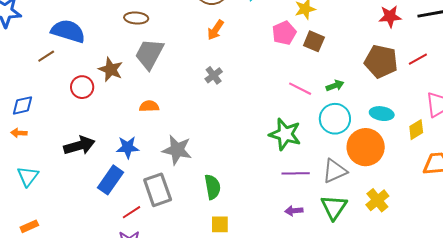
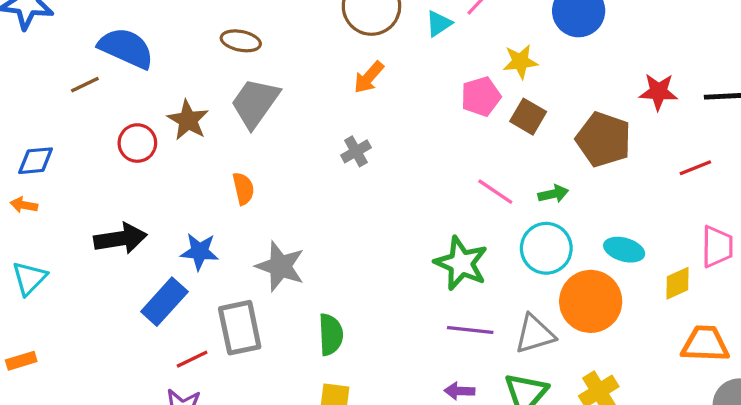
brown pentagon: (381, 61) -> (604, 139), moved
orange semicircle: (149, 106) -> (243, 189), turned 72

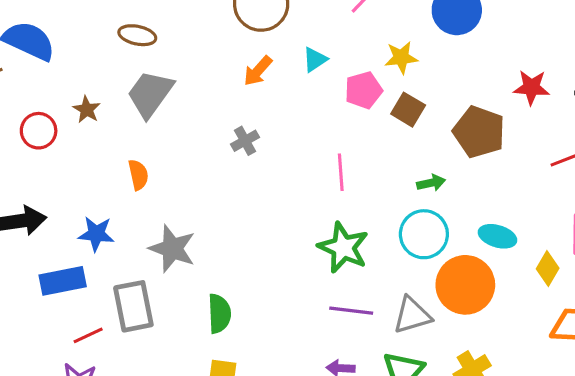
cyan triangle: (439, 24) -> (315, 60), moved
brown star: (188, 120) -> (87, 110), size x0.7
pink line: (495, 192) -> (341, 172), moved, turned 51
yellow diamond: (678, 283) -> (548, 269), turned -36
blue rectangle: (164, 302) -> (63, 281), turned 36

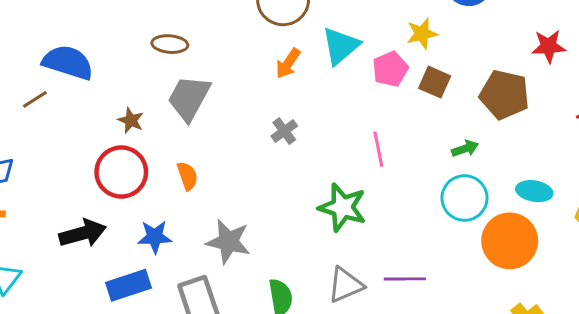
cyan triangle: (315, 60) -> (341, 46), size x1.6
red circle: (39, 131) -> (121, 172), moved, size x1.5
green star: (343, 248) -> (342, 207), moved
gray triangle: (412, 315) -> (345, 285), moved

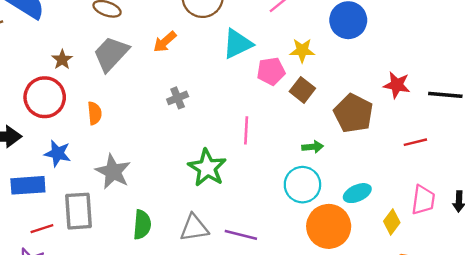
orange arrow: (288, 63) -> (165, 42), moved
cyan ellipse: (534, 191) -> (357, 193), turned -48

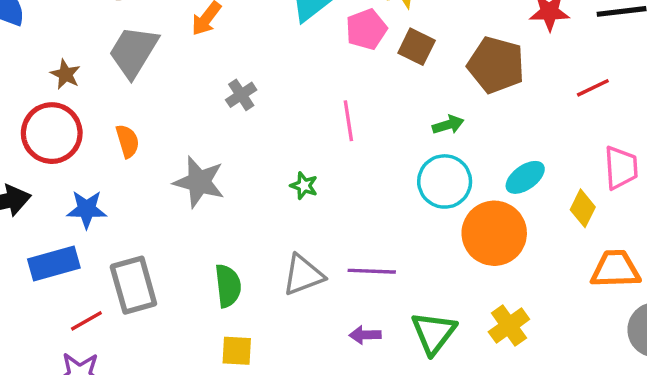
green star: (207, 168) -> (304, 186), size x0.5
gray star: (113, 172) -> (199, 182), moved

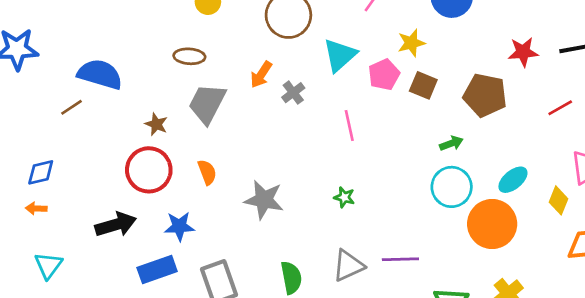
gray cross: (241, 95) -> (293, 93), moved
pink line: (348, 121) -> (349, 125), moved

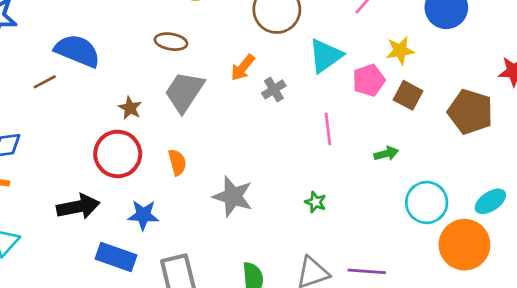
green arrow: (451, 143) -> (386, 154), moved
blue rectangle: (157, 269) -> (116, 257), turned 33

